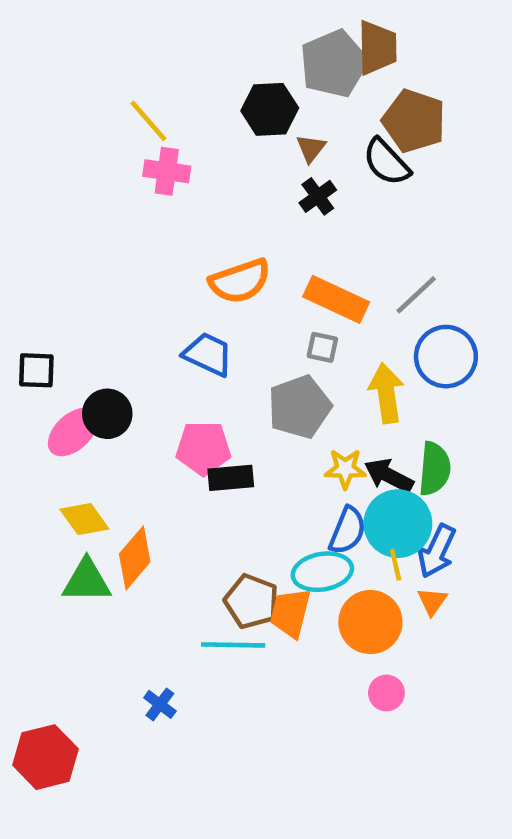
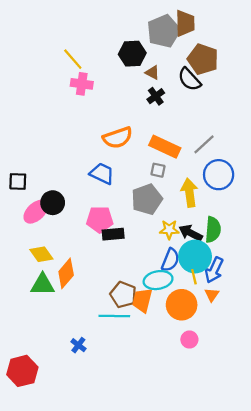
brown triangle: (311, 148) -> (152, 73), turned -40

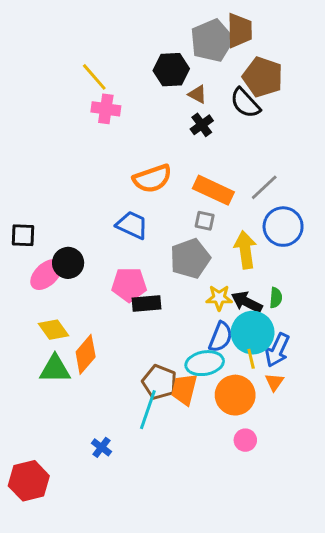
green semicircle: (213, 230) -> (276, 298), size x0.6
cyan line: (114, 316) -> (148, 410), turned -72

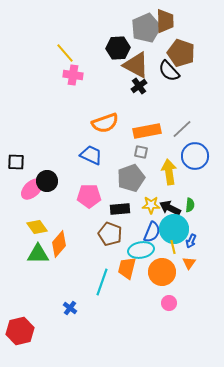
brown triangle: (197, 94) -> (136, 65), size x2.0
orange rectangle: (213, 190) -> (147, 131), turned -36
black rectangle: (147, 304) -> (120, 209), moved
blue arrow: (277, 350) -> (191, 241), size x0.6
brown pentagon: (160, 382) -> (110, 234), moved

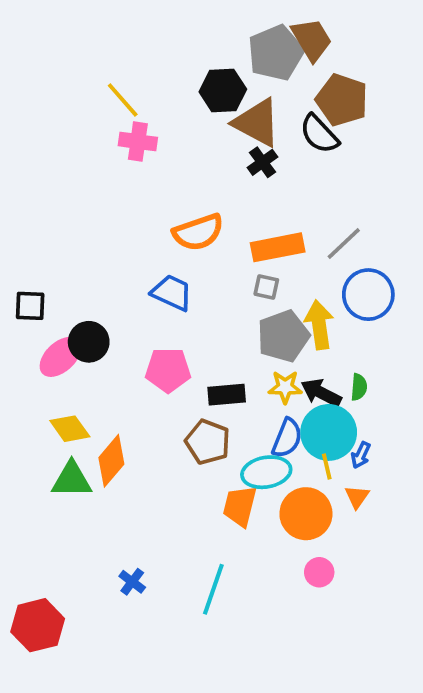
brown trapezoid: (165, 21) -> (312, 39), turned -30
gray pentagon: (131, 178) -> (283, 336), moved
cyan line: (102, 282) -> (213, 589), moved

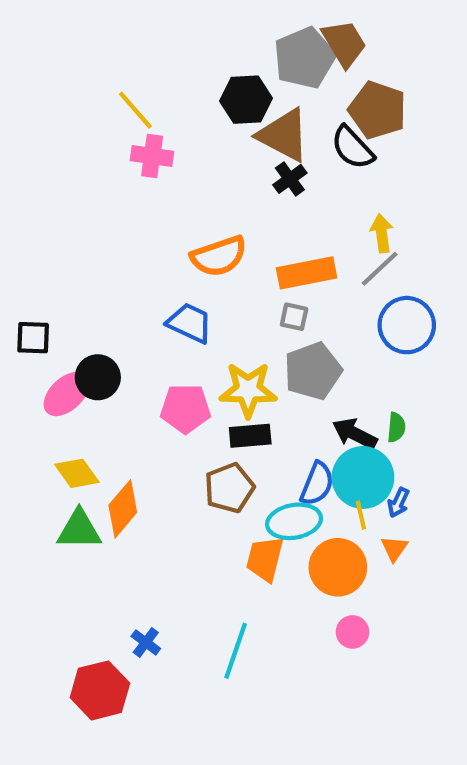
yellow arrow: (319, 325) -> (382, 233), moved, size x0.7
yellow star: (285, 387) -> (248, 390), moved, size x1.5
brown pentagon: (208, 442) -> (229, 488), turned 30
red hexagon: (38, 625) -> (100, 690), moved

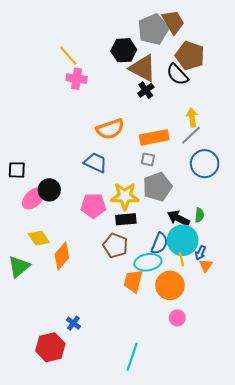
brown pentagon: (229, 488) -> (115, 245), turned -30
green triangle: (79, 530) -> (19, 266), moved, turned -40
orange triangle: (394, 548) -> (206, 265), moved
cyan line: (236, 651) -> (132, 357), moved

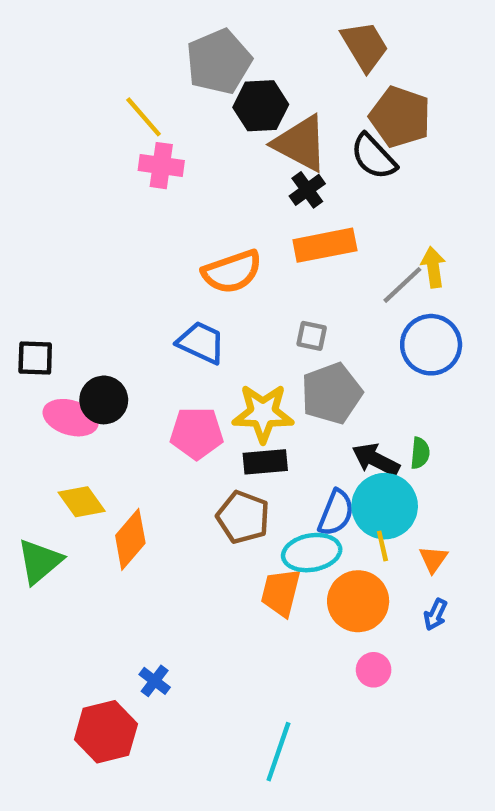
gray pentagon: (153, 29) -> (219, 62), moved
yellow arrow: (192, 117) -> (433, 267), moved
orange rectangle: (154, 137) -> (325, 245), moved
pink ellipse: (34, 198) -> (71, 418), turned 60
blue arrow: (200, 253) -> (435, 615), moved

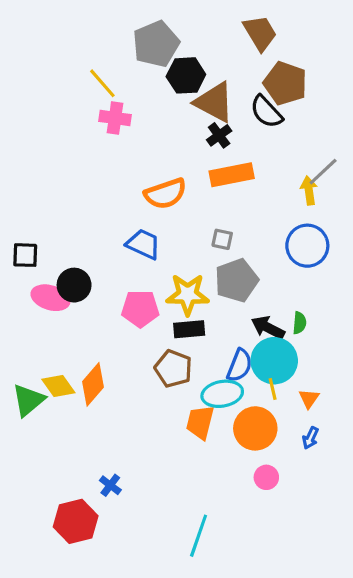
gray line: (402, 285) -> (323, 172), moved
yellow diamond: (82, 502) -> (58, 386), moved

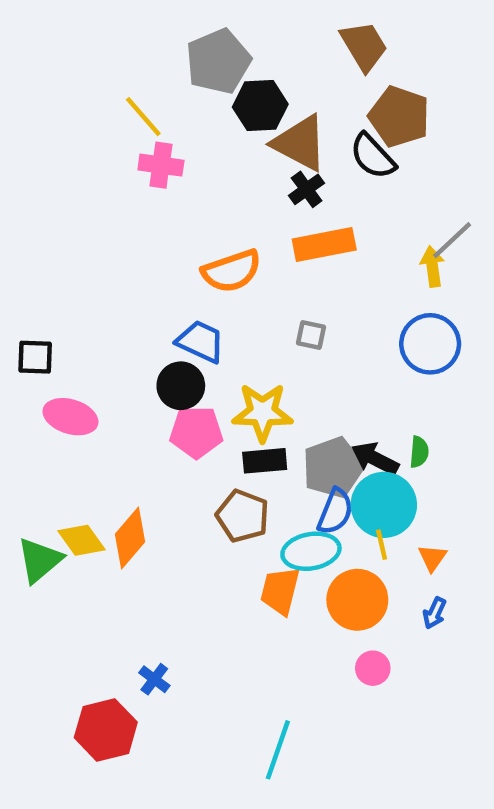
gray pentagon: (236, 280) -> (333, 467), moved
black circle: (74, 285) -> (181, 386), moved

